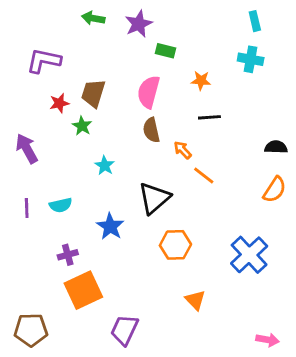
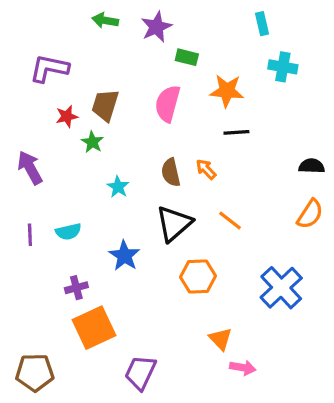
cyan rectangle: (255, 21) -> (262, 24), moved
orange star: (201, 81) -> (227, 91), size x1.5
brown semicircle: (151, 130) -> (171, 172), moved
orange line: (204, 175) -> (230, 220), moved
pink arrow: (268, 340) -> (243, 368), moved

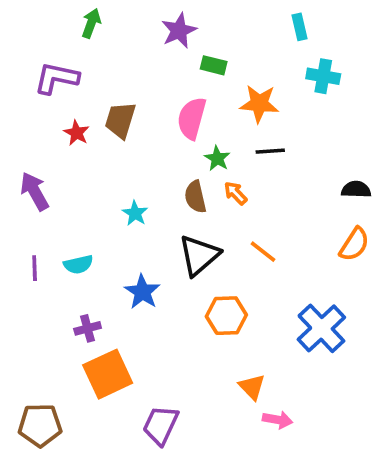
green arrow: (105, 20) -> (91, 23), moved, turned 100
red star: (67, 116) -> (77, 133), turned -30
green star: (92, 142) -> (217, 158), moved

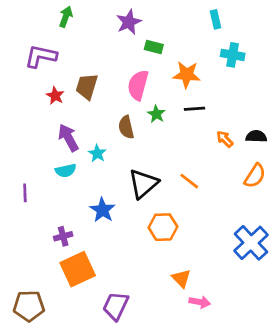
purple arrow: (35, 191) -> (68, 138), moved
orange arrow: (236, 193) -> (225, 139), moved
brown semicircle: (195, 197) -> (126, 127), moved
cyan semicircle: (78, 264) -> (66, 171), moved
blue cross: (321, 328) -> (251, 243), moved

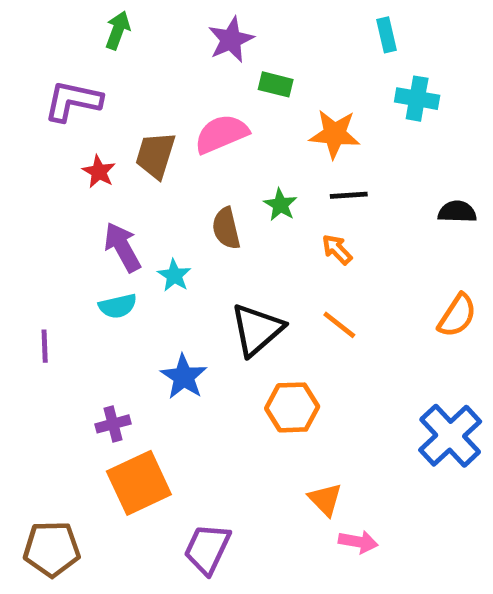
pink semicircle: (138, 85) -> (221, 134), moved, turned 52
black semicircle: (256, 136) -> (457, 212), moved
orange arrow: (225, 139) -> (337, 249), moved

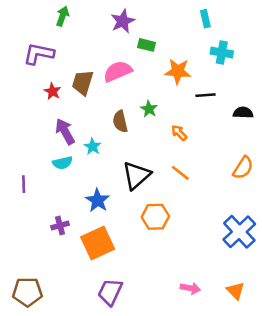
black line: (349, 195) -> (205, 95), moved
orange square: (139, 483) -> (98, 243), moved
orange triangle: (325, 499) -> (236, 291), moved

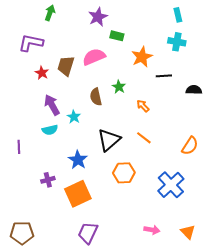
cyan rectangle: (205, 19) -> (178, 15), moved
orange star: (178, 71) -> (142, 57), turned -30
orange semicircle: (243, 168) -> (190, 146), moved
blue cross: (239, 232) -> (171, 185), moved

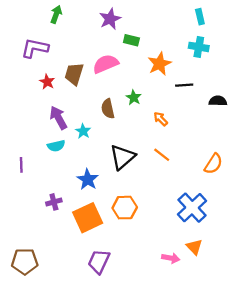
orange hexagon: (124, 173) -> (125, 208), moved
orange triangle: (188, 232) -> (194, 247), moved

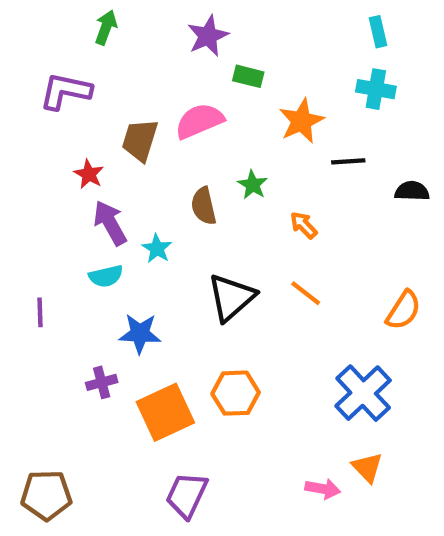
red star: (47, 82) -> (89, 174), moved
blue star: (88, 180) -> (140, 334), moved, turned -30

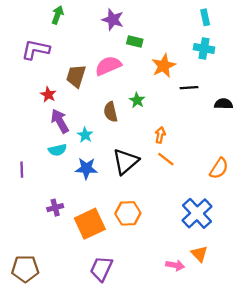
purple star: (208, 36) -> (113, 20), turned -30
orange arrow: (304, 225) -> (160, 135), moved, turned 56
blue star: (140, 334) -> (86, 168), moved

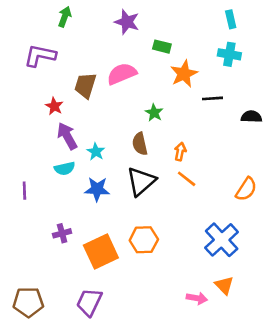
green rectangle: (135, 42) -> (162, 47), moved
brown semicircle: (111, 112) -> (140, 144), moved
purple trapezoid: (101, 269) -> (89, 302), moved

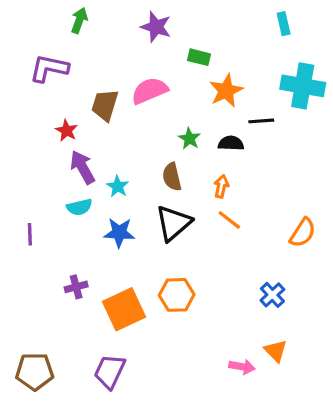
cyan cross: (229, 54) -> (303, 86), moved, size x1.5
black semicircle: (251, 117) -> (231, 143), moved
blue cross: (222, 240) -> (272, 295), size x0.6

